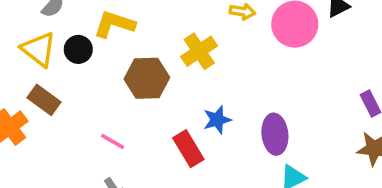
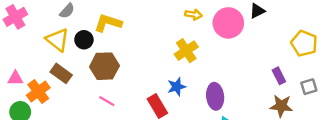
yellow cross: (199, 51) -> (186, 51), moved
brown hexagon: (147, 78) -> (104, 66), moved

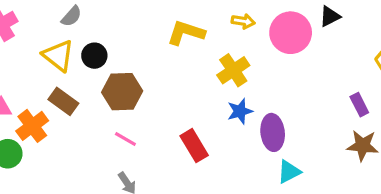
yellow L-shape: (108, 23) -> (186, 33), moved
blue star: (177, 87) -> (240, 111), moved

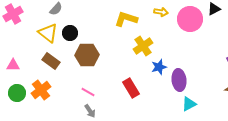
yellow cross: (233, 70) -> (143, 46), moved
orange cross: (32, 126) -> (41, 90), moved
pink line: (125, 139) -> (88, 92), moved

